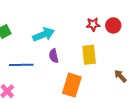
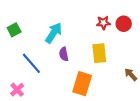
cyan arrow: (44, 35) -> (54, 33), turned -35
blue line: (21, 65) -> (31, 63), turned 50

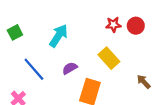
yellow rectangle: (99, 53) -> (109, 58), turned -36
purple semicircle: (64, 54) -> (70, 68), moved, turned 72

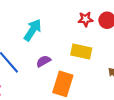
yellow rectangle: (109, 58) -> (81, 52), turned -36

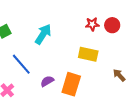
purple semicircle: (43, 61) -> (47, 81), moved

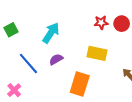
purple semicircle: (47, 81) -> (56, 59), moved

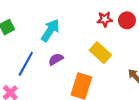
yellow rectangle: (97, 53) -> (100, 53), turned 30
blue line: (28, 64) -> (26, 64), turned 70

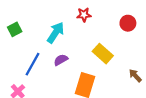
red star: (105, 19) -> (84, 15), moved

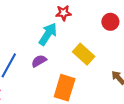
cyan arrow: (56, 33) -> (48, 34), moved

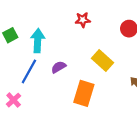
cyan arrow: (48, 34) -> (38, 41), moved, turned -30

